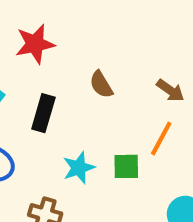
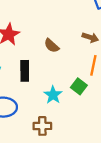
green square: (126, 166) -> (79, 86), turned -35

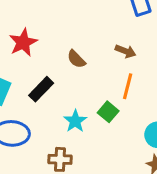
black rectangle: (25, 71) -> (41, 89), turned 42

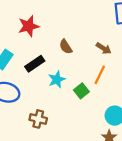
cyan star: (75, 121) -> (57, 79), moved

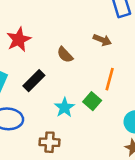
brown arrow: (104, 48) -> (102, 40), moved
cyan star: (57, 79) -> (64, 107), moved

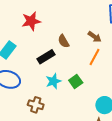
orange line: (110, 79) -> (95, 57), moved
black rectangle: (34, 81) -> (46, 57), moved

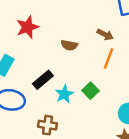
brown semicircle: (64, 41) -> (69, 45), turned -40
black rectangle: (46, 57) -> (43, 80), moved

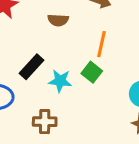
orange line: (109, 58) -> (101, 44), moved
cyan star: (64, 94) -> (60, 81), turned -30

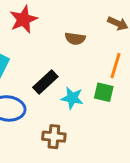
green square: (92, 72) -> (104, 92), turned -30

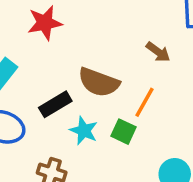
brown semicircle: (75, 39) -> (99, 82), moved, size x1.6

